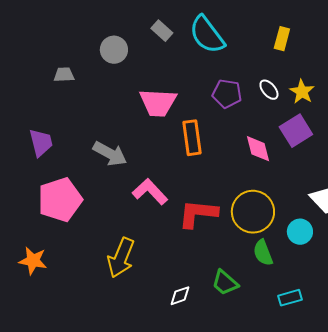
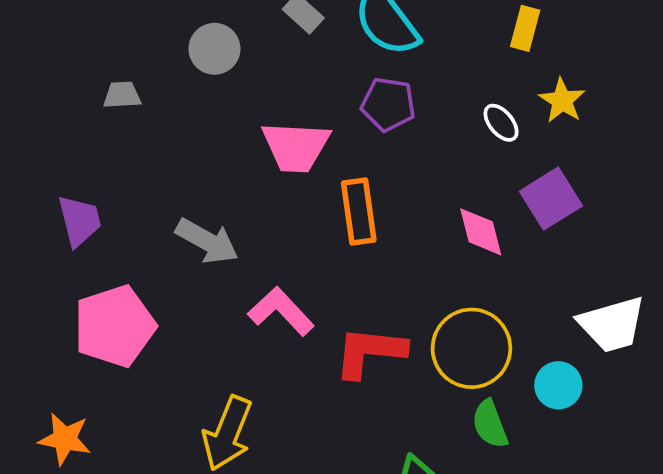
yellow star: (302, 92) -> (562, 101), moved
purple pentagon: (227, 94) -> (388, 104), moved

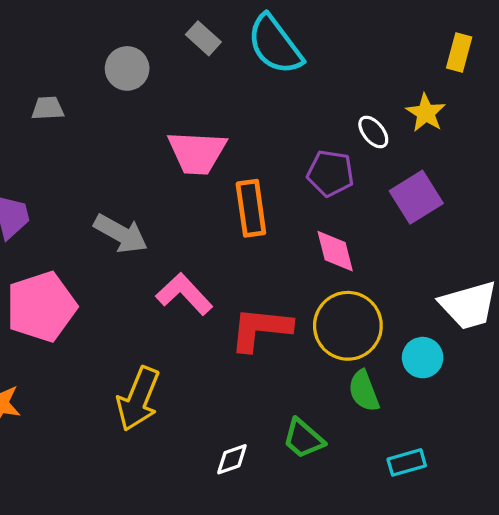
yellow rectangle: (525, 28) -> (459, 53), moved
purple pentagon: (388, 104) -> (330, 173), moved
pink diamond: (481, 232) -> (335, 251), moved

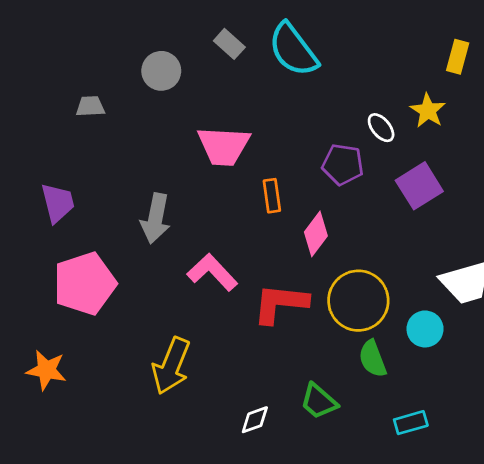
orange rectangle: (251, 208) -> (272, 196), size x0.7
gray arrow: (121, 234) -> (156, 218), turned 72
pink diamond: (335, 251) -> (316, 234), moved, turned 51

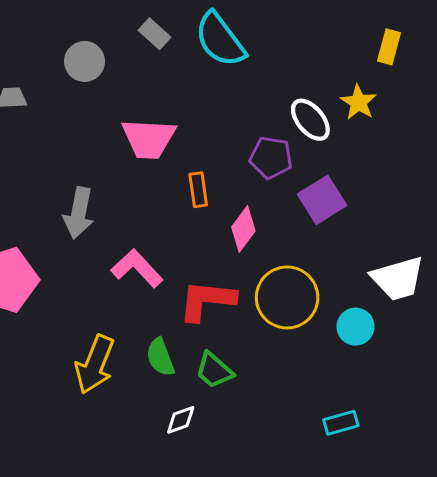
white ellipse: (381, 128) -> (310, 120), size x1.4
purple square: (419, 186) -> (322, 200), moved
green semicircle: (373, 359) -> (160, 357), moved
green trapezoid: (319, 401) -> (214, 370), moved

